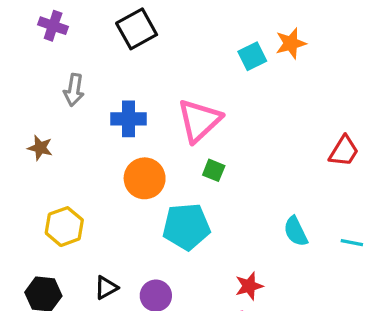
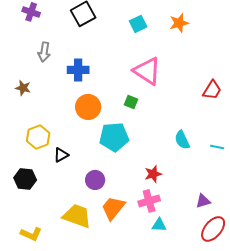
cyan square: (252, 56) -> (138, 24), moved
pink triangle: (199, 121) -> (147, 71), moved, turned -44
black triangle: (106, 288) -> (61, 155), moved

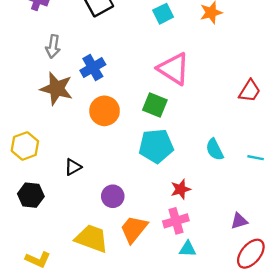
blue cross: (78, 70) -> (93, 68), turned -30
brown star: (23, 88) -> (57, 89), moved, size x1.8
green square: (131, 102) -> (155, 105), size x1.5
yellow hexagon: (38, 137) -> (25, 146), moved
cyan pentagon: (114, 137) -> (156, 146), moved

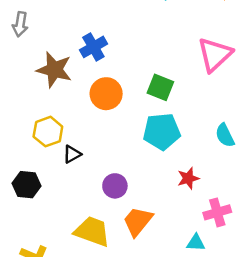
gray arrow: (53, 46) -> (20, 24), moved
pink triangle: (174, 69) -> (215, 55), moved, turned 44
yellow hexagon: (25, 146) -> (48, 132), moved
pink cross: (176, 221) -> (217, 212), moved

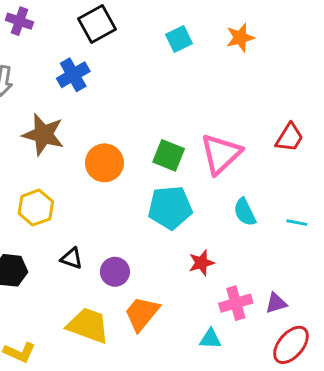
blue cross: (93, 47) -> (73, 75), moved
pink triangle: (215, 55) -> (221, 154), moved
black triangle: (72, 154) -> (72, 258), moved, turned 48

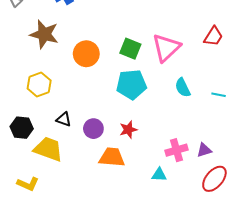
red star: (201, 263) -> (128, 130), moved
orange trapezoid: (142, 314) -> (112, 157), turned 56
yellow trapezoid: (88, 325) -> (48, 149), moved

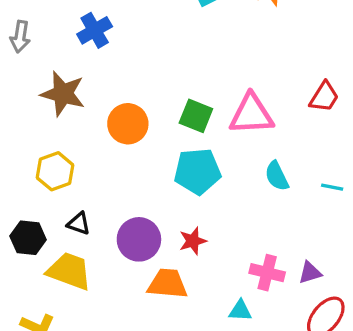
pink triangle: (166, 48) -> (251, 114), turned 40
black triangle: (64, 119) -> (79, 224), moved
purple circle: (93, 129) -> (139, 239), size x1.4
pink cross: (176, 150) -> (267, 273), turned 30

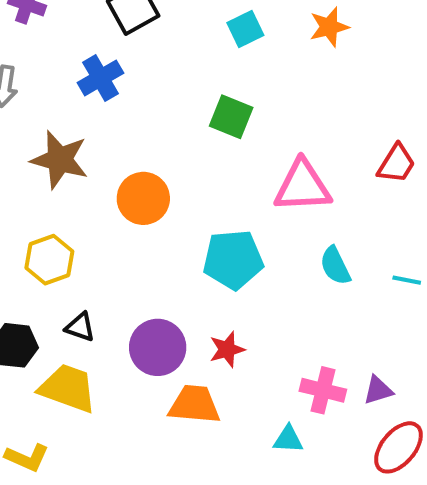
green square: (196, 116) -> (231, 117), moved

